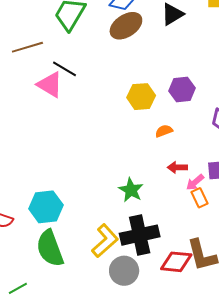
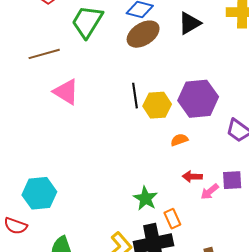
black line: (64, 69) -> (135, 96), moved, turned 50
purple hexagon: (182, 90) -> (198, 99), size x1.5
orange rectangle: (200, 198) -> (172, 219), moved
cyan hexagon: (46, 207) -> (39, 193), moved

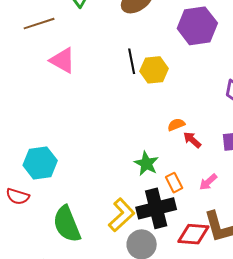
purple hexagon: (198, 99) -> (197, 26), moved
orange semicircle: (179, 140) -> (176, 125), moved
red arrow: (192, 177) -> (192, 140), turned 42
pink arrow: (210, 192) -> (208, 182), moved

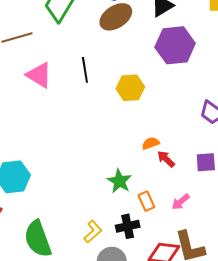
black line: (132, 61) -> (85, 70), moved
black cross: (156, 208) -> (128, 226), size x0.6
yellow L-shape: (122, 215) -> (93, 232), size x0.7

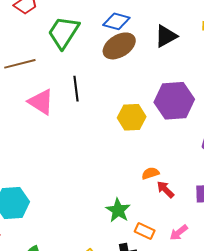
purple hexagon: (175, 45) -> (174, 101), moved
black line: (85, 70) -> (76, 89), moved
orange rectangle: (146, 201) -> (145, 231), turned -42

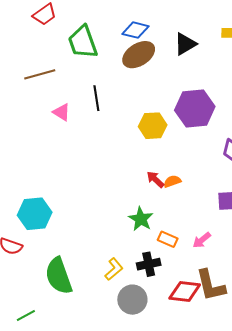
green trapezoid: (63, 32) -> (83, 42), turned -51
pink triangle: (41, 102) -> (62, 112), size x0.7
red arrow: (165, 189) -> (155, 179), moved

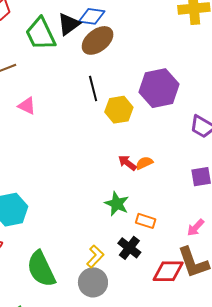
black triangle: (185, 44) -> (69, 24), moved
black line: (96, 98) -> (93, 88), moved
pink arrow: (202, 240) -> (196, 228), moved
black cross: (149, 264) -> (129, 248), turned -35
gray circle: (132, 300) -> (93, 282), moved

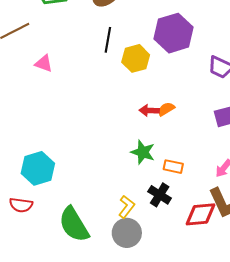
black line: (93, 88) -> (108, 40), turned 30
red arrow: (127, 163) -> (149, 110), turned -30

